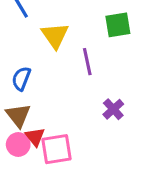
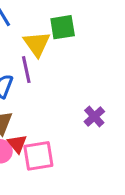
green square: (118, 25) -> (63, 27), moved
purple line: (87, 62) -> (26, 70), moved

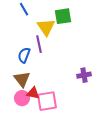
purple cross: (94, 117) -> (84, 75), turned 32
red triangle: (17, 144) -> (33, 93), turned -40

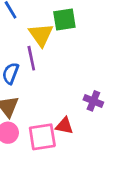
purple cross: (84, 75) -> (93, 101), turned 32
red triangle: (33, 93) -> (64, 126), moved

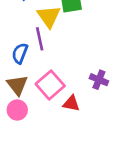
pink square: (42, 137) -> (50, 85), moved, turned -32

